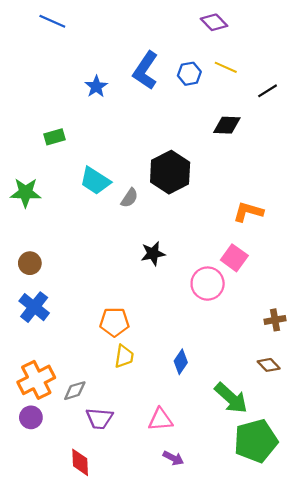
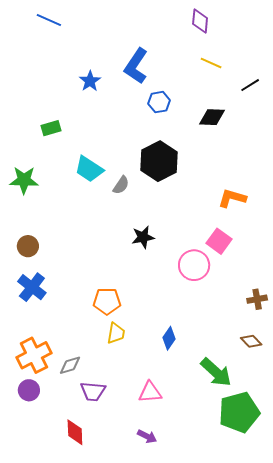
purple diamond: (214, 22) -> (200, 21), turned 50
blue hexagon: (189, 74) -> (159, 102), moved
purple arrow: (173, 458) -> (147, 436), moved

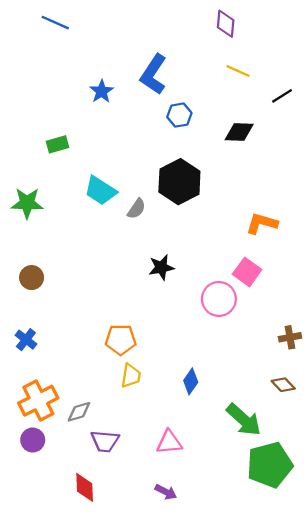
blue cross: (32, 287) -> (26, 340), moved, size x0.7

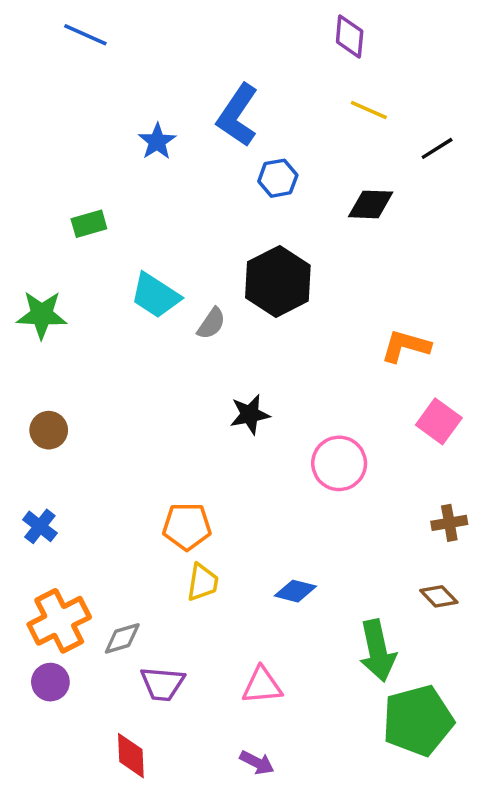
pink square: (247, 272) -> (439, 421), moved
blue diamond: (191, 381) -> (295, 591), turned 70
green arrow: (244, 420) -> (378, 651), turned 36

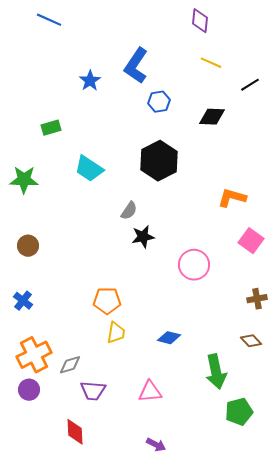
gray semicircle: (211, 323) -> (129, 211), moved
green pentagon: (418, 721) -> (239, 412), size x0.7
purple arrow: (257, 763) -> (156, 445), moved

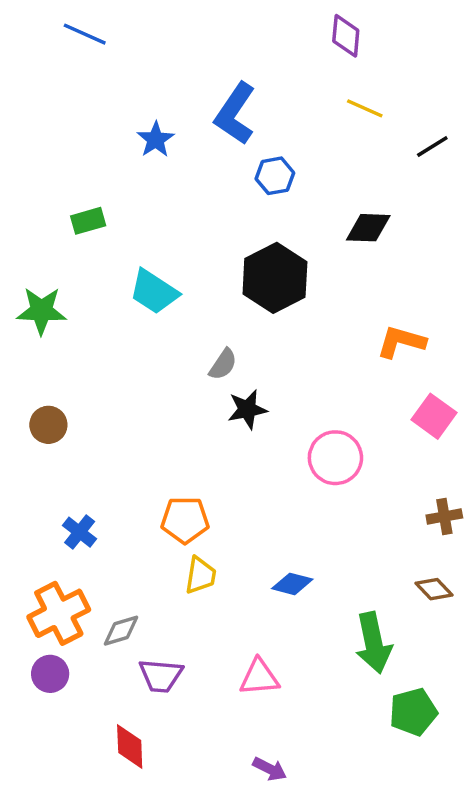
black diamond: (212, 117) -> (368, 228), moved
blue cross: (23, 301) -> (80, 532), moved

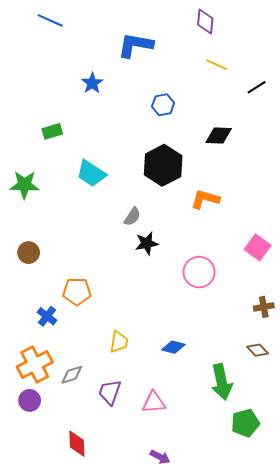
blue L-shape: (235, 114) -> (135, 45), moved, turned 66
orange L-shape: (401, 342) -> (205, 199), moved
orange pentagon: (185, 520) -> (77, 292), moved
purple trapezoid: (161, 676) -> (110, 392), moved, turned 104

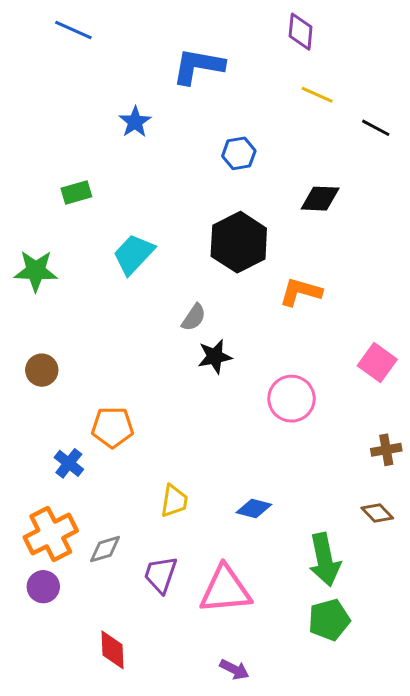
black line: (257, 87) -> (376, 128), turned 60
cyan trapezoid: (91, 173) -> (134, 254), turned 100
pink triangle: (154, 402) -> (225, 590), size x1.5
green pentagon: (245, 423) -> (329, 620), moved

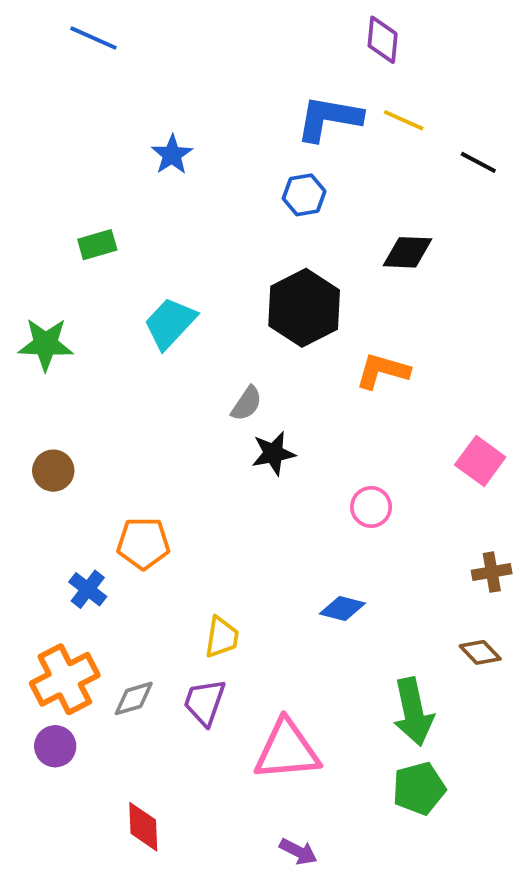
blue L-shape: (198, 66) -> (329, 118), moved
pink circle: (292, 399) -> (371, 507), size x0.7
blue diamond: (254, 508) -> (342, 608), moved
purple trapezoid: (161, 575) -> (205, 702), moved

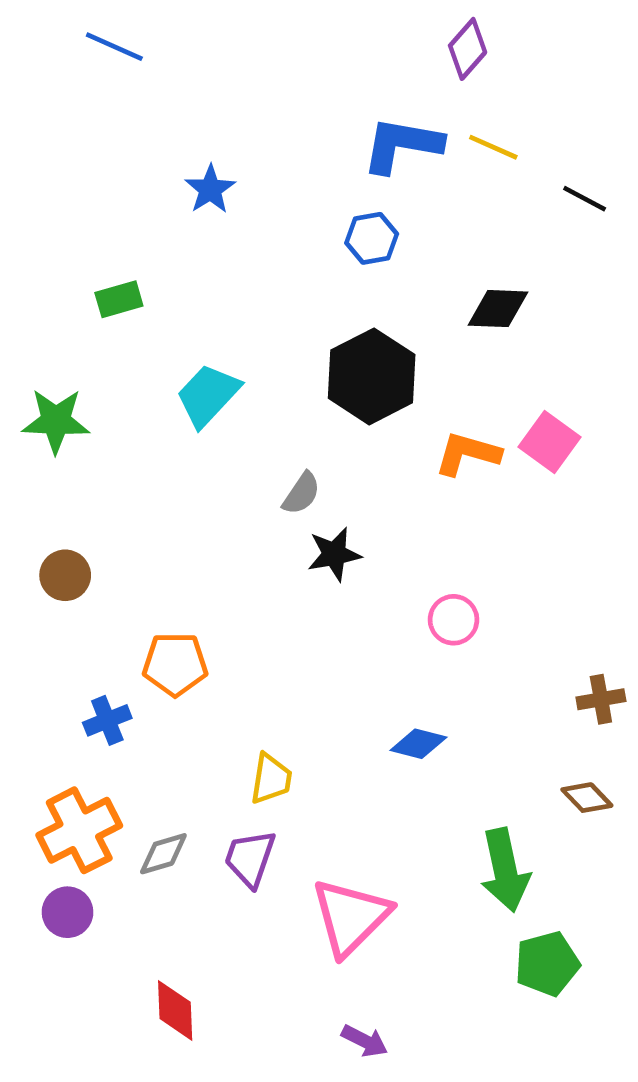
purple diamond: (383, 40) -> (468, 49), turned 36
pink square: (480, 461) -> (549, 442), moved
blue cross: (88, 589) -> (107, 720), turned 30
pink triangle: (287, 750) -> (351, 917), turned -40
green pentagon: (419, 788) -> (547, 964), moved

